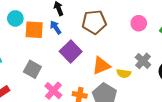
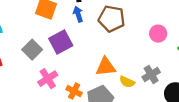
blue arrow: (56, 27) -> (78, 14), moved
purple square: (71, 51) -> (61, 42), moved

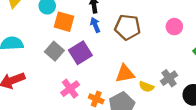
pink circle: (158, 34) -> (174, 27), moved
gray square: (32, 50) -> (54, 51), moved

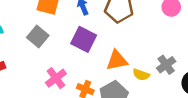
purple square: (80, 53) -> (84, 39), moved, turned -30

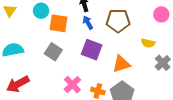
yellow semicircle: (141, 75) -> (148, 43), moved

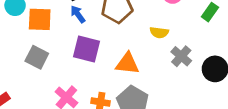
orange triangle: (121, 64) -> (127, 64), turned 30

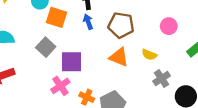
purple square: (87, 49) -> (72, 62), moved, turned -30
orange triangle: (127, 64) -> (119, 57), moved

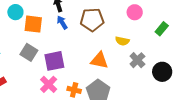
orange triangle: (119, 57) -> (99, 60), moved

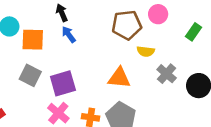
brown pentagon: (92, 20) -> (127, 25), moved

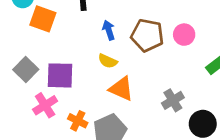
blue arrow: (69, 34) -> (109, 30), moved
yellow semicircle: (146, 51) -> (108, 61), moved
gray square: (30, 75) -> (26, 70), moved

